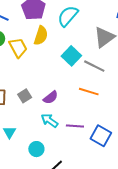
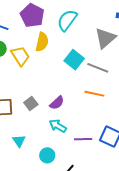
purple line: (75, 126) -> (83, 139), moved

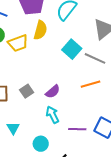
yellow trapezoid: (20, 56) -> (18, 43), turned 100
orange line: (94, 94) -> (91, 84), turned -30
cyan arrow: (58, 126) -> (52, 115), turned 30

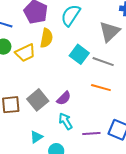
orange line: (91, 84) -> (101, 88), turned 36
gray square: (27, 91) -> (38, 100), size x1.5
cyan triangle: (13, 128) -> (36, 137), moved, turned 32

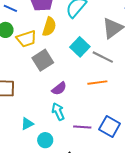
orange line: (101, 88) -> (97, 83), turned -30
gray square: (38, 100) -> (43, 60), moved

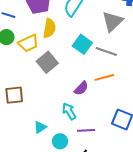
purple semicircle: (59, 89) -> (81, 88), moved
purple line: (82, 127) -> (86, 130), moved

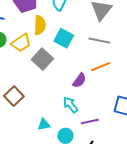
cyan square: (82, 44) -> (64, 38), moved
brown square: (14, 95) -> (14, 96), turned -30
cyan triangle: (40, 127) -> (44, 125), turned 32

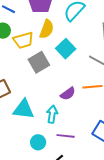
cyan arrow: (70, 105) -> (52, 114), turned 30
cyan triangle: (44, 125) -> (24, 109), moved, size x1.6

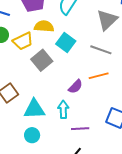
yellow semicircle: (47, 29) -> (44, 26), turned -96
cyan circle: (38, 142) -> (32, 135), moved

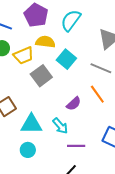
orange line: (99, 76) -> (97, 94), turned 66
cyan arrow: (63, 109) -> (60, 126), turned 138

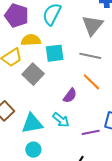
cyan square: (66, 59) -> (55, 53), turned -36
purple line: (76, 146) -> (91, 132), moved

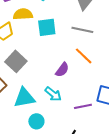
gray square: (33, 74) -> (16, 61), moved
cyan circle: (33, 150) -> (36, 121), moved

